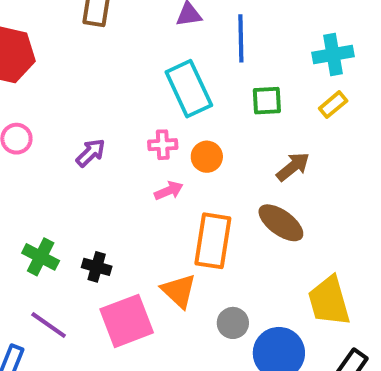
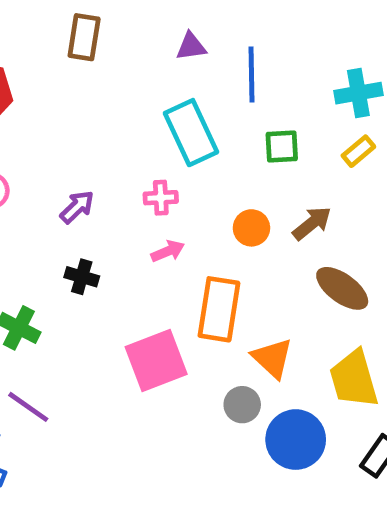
orange circle: (207, 157) -> (251, 228), moved
brown ellipse: (281, 223) -> (342, 288), moved
black cross: (97, 267) -> (82, 277), moved
orange triangle: (179, 291) -> (272, 358), moved
pink square: (127, 321) -> (156, 360), moved

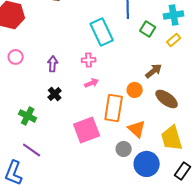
green square: (282, 147) -> (148, 29), moved, turned 35
purple arrow: (77, 207) -> (53, 64), turned -42
orange circle: (251, 228) -> (135, 90), moved
black cross: (82, 277) -> (55, 94), turned 32

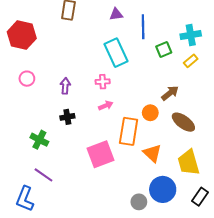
green square: (148, 29) -> (164, 50), turned 35
black cross: (55, 94) -> (67, 117), turned 32
gray circle: (124, 149) -> (139, 202), moved

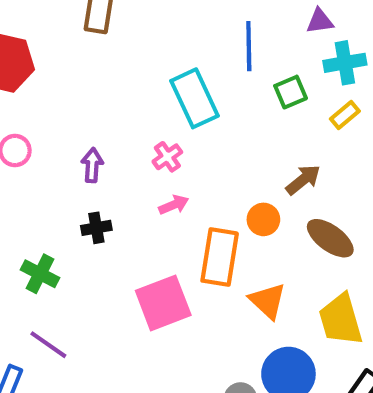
purple triangle: (116, 14) -> (320, 21), moved
pink cross: (103, 82) -> (167, 157), turned -32

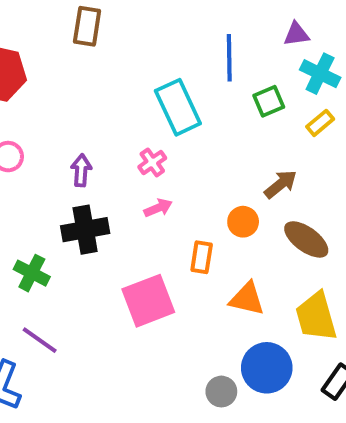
cyan cross: (345, 63) -> (320, 74), turned 36
black cross: (96, 228) -> (85, 230), size x1.6
orange rectangle: (220, 257) -> (202, 257), size x0.6
orange triangle: (268, 301) -> (247, 299), turned -30

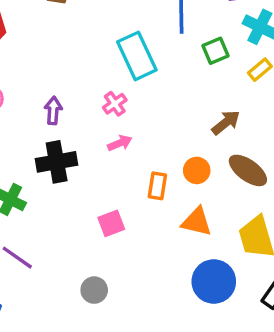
orange circle: (243, 222) -> (197, 170), moved
pink square: (148, 301) -> (111, 223), size x0.6
gray circle: (221, 392) -> (94, 290), moved

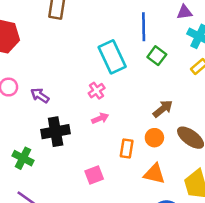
green square: (215, 51) -> (157, 56), moved, turned -30
purple arrow: (53, 111) -> (40, 95), moved, turned -60
brown arrow: (226, 123) -> (163, 109), moved

